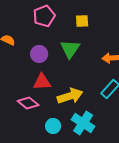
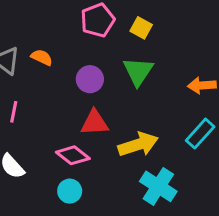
yellow square: (82, 21) -> (141, 28), moved, turned 32
cyan circle: (53, 126) -> (70, 191), moved

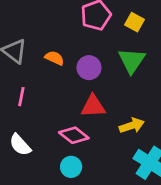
orange semicircle: (42, 57) -> (55, 58), moved
yellow arrow: (138, 144) -> (132, 126), size x0.7

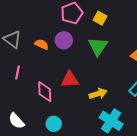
purple circle: (89, 68) -> (64, 40), moved
pink diamond: (74, 135) -> (45, 92), moved, turned 50
white semicircle: (20, 145) -> (16, 121), moved

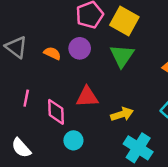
yellow square: (100, 18) -> (124, 21), size x1.6
pink line: (17, 73) -> (26, 98), moved
cyan circle: (54, 124) -> (73, 140), moved

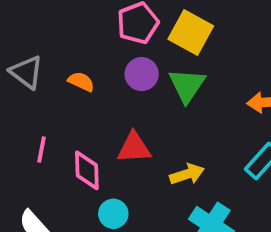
purple circle: (80, 48) -> (142, 74), moved

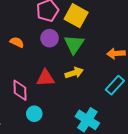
yellow arrow: (187, 174) -> (74, 73), moved

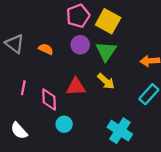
yellow arrow: (74, 73) -> (106, 81), turned 60

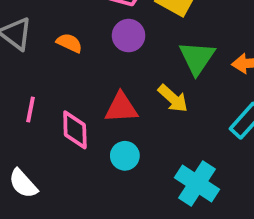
green triangle: (106, 51) -> (197, 58), moved
cyan circle: (64, 124) -> (125, 156), moved

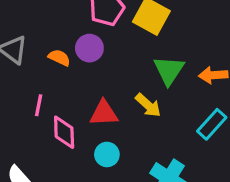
purple circle: (129, 36) -> (89, 48), moved
pink line: (30, 110) -> (39, 105), moved

